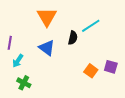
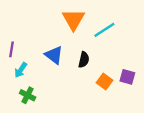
orange triangle: (47, 17) -> (73, 20), moved
black semicircle: (73, 38) -> (84, 60), moved

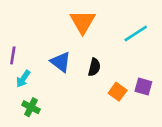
cyan line: (104, 30) -> (136, 33), moved

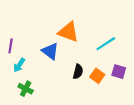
orange triangle: (83, 22) -> (68, 32), moved, turned -40
cyan line: (136, 33) -> (106, 44), moved
black semicircle: (94, 67) -> (78, 72), moved

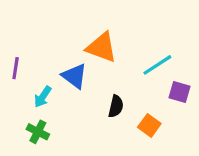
cyan arrow: (19, 65) -> (43, 97), moved
purple square: (119, 72) -> (180, 92), moved
orange square: (97, 76) -> (149, 125), moved

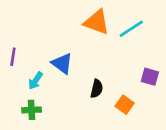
orange triangle: (102, 47) -> (97, 22), moved
cyan line: (157, 65) -> (131, 29), moved
green cross: (38, 132) -> (32, 110), turned -30

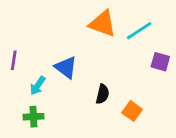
purple square: (150, 77) -> (160, 62), moved

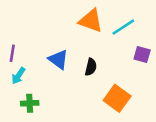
cyan arrow: (38, 86) -> (18, 76), moved
black semicircle: (103, 94) -> (91, 67), moved
orange square: (132, 111) -> (117, 98), size x1.5

